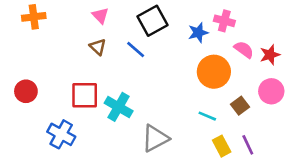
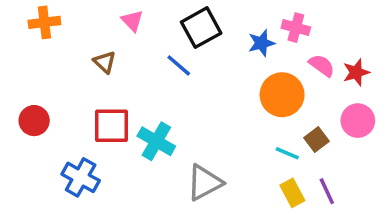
brown triangle: (98, 47) -> (105, 62), moved
cyan line: (207, 116) -> (287, 153), moved

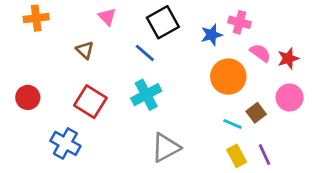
red square: (112, 126) -> (90, 102), turned 32
cyan cross: (156, 141) -> (146, 95), moved, turned 32

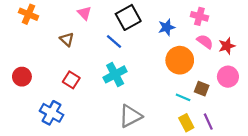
orange cross: (36, 18) -> (28, 14), turned 30
pink cross: (239, 22) -> (199, 16), moved
red square: (90, 102) -> (71, 80), size x0.7
brown square: (256, 113) -> (202, 89), turned -32

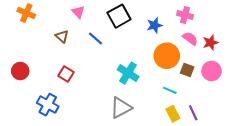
blue line: (114, 42) -> (96, 38), moved
cyan cross: (115, 74) -> (128, 73), moved, turned -30
brown square: (202, 89) -> (187, 70), moved

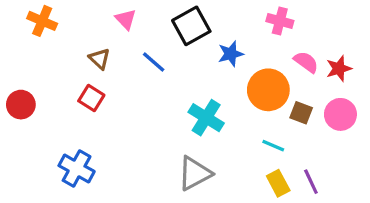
pink cross: (185, 15) -> (280, 21), moved
blue star: (155, 25) -> (231, 54), moved
red circle: (20, 71) -> (21, 105), moved
red square: (66, 74) -> (91, 98), moved

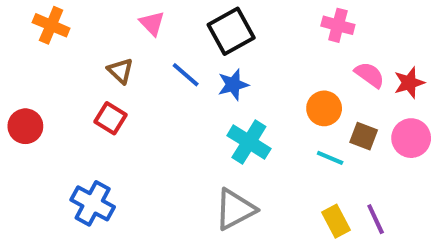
blue star: (231, 54) -> (233, 85), moved
orange circle: (268, 90) -> (324, 108), size x0.7
cyan line: (273, 146) -> (330, 158), moved

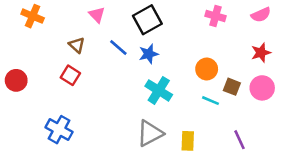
pink semicircle: (370, 75) -> (261, 15), moved, turned 120
yellow rectangle: (336, 221) -> (188, 141), moved, turned 30

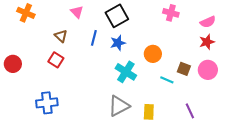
pink semicircle: (261, 15) -> (208, 22), moved
blue line: (118, 48) -> (94, 38), turned 63
orange circle: (207, 69) -> (153, 54), moved
blue cross: (59, 130) -> (47, 103), turned -35

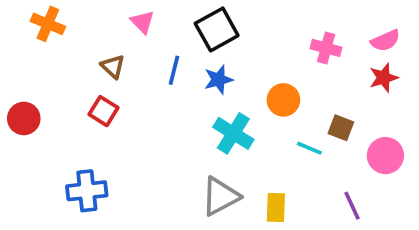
pink cross: (171, 13) -> (326, 48), moved
pink circle: (208, 70) -> (385, 156), moved

